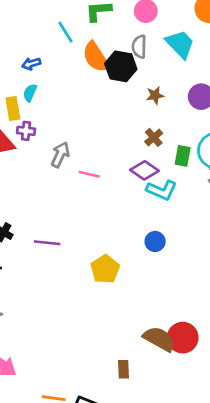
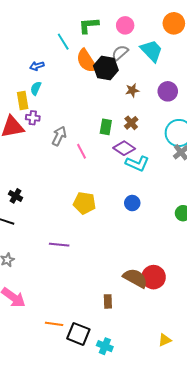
gray semicircle: (139, 47) -> (120, 53), turned 48
green rectangle: (183, 156) -> (106, 127), moved
pink line: (89, 174) -> (81, 151), turned 49
purple line: (47, 243) -> (59, 245), moved
yellow pentagon: (105, 269) -> (85, 203), moved, turned -30

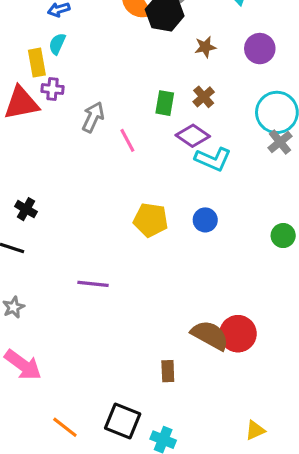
yellow pentagon: (85, 203) -> (151, 220), moved
orange line: (54, 324) -> (65, 427), moved, turned 30

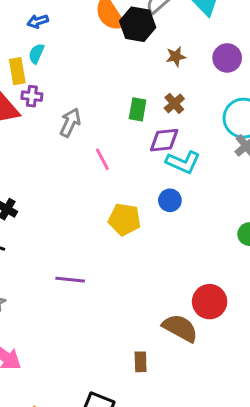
purple diamond: (193, 136) -> (164, 140), turned -40
pink line: (127, 140) -> (102, 159), moved
blue circle: (205, 220) -> (170, 200), moved
red circle: (238, 334) -> (210, 302), moved

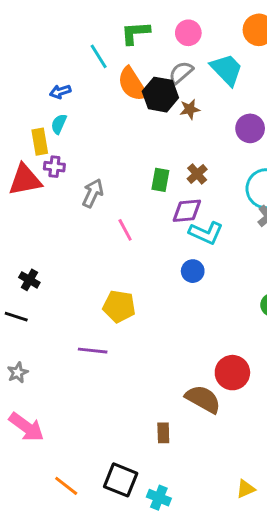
brown star: (176, 56) -> (190, 109), moved
yellow pentagon: (124, 219) -> (119, 306), moved

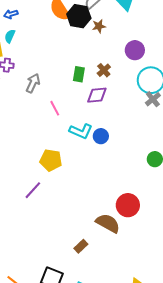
purple circle: (250, 128) -> (135, 50), moved
cyan L-shape: (206, 233) -> (81, 131), moved
purple line: (93, 351) -> (33, 190), turned -54
brown rectangle: (163, 433) -> (81, 246), turned 48

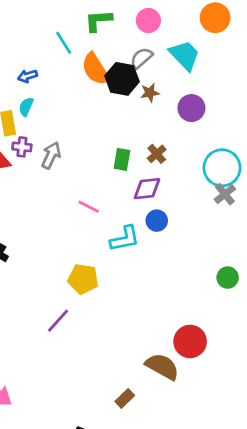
purple circle: (135, 50) -> (191, 108), moved
gray arrow: (33, 83) -> (51, 155), moved
pink line: (55, 108) -> (89, 207), turned -35
cyan L-shape: (81, 131) -> (125, 239), turned -35
blue circle: (101, 136) -> (157, 221), moved

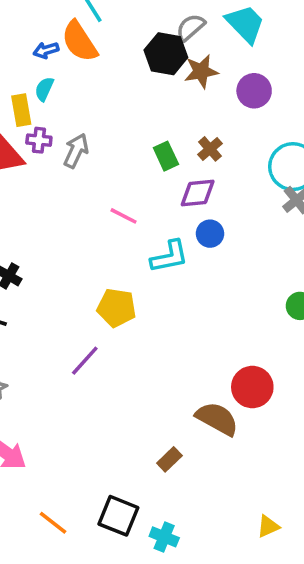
orange semicircle: (96, 69) -> (80, 41), moved
brown star: (150, 93) -> (201, 71), size x1.4
green rectangle: (122, 159) -> (166, 156), turned -35

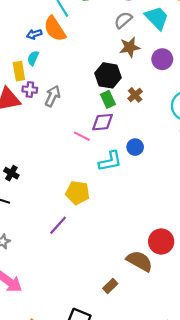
black hexagon: (166, 54) -> (108, 75), moved
purple diamond: (198, 193) -> (103, 122), moved

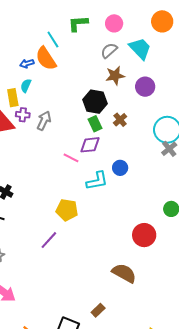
red circle: (161, 241) -> (144, 235), moved
brown rectangle: (110, 286) -> (98, 310), moved

